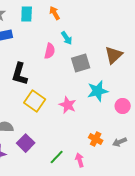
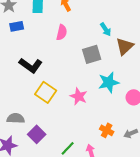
cyan arrow: (67, 38) -> (106, 29), moved
pink semicircle: (50, 51) -> (62, 32), moved
black L-shape: (20, 74) -> (31, 65), turned -70

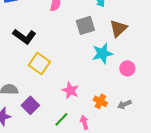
brown triangle: (125, 46) -> (118, 28), moved
pink star: (79, 96) -> (70, 90), moved

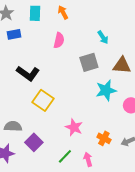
brown triangle: (118, 28) -> (122, 65), turned 48

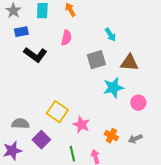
black L-shape: (28, 73) -> (35, 55), moved
yellow square: (43, 100) -> (57, 112), moved
green line: (65, 156) -> (72, 154), turned -56

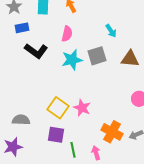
cyan star: (113, 88) -> (72, 60), moved
pink star: (81, 125) -> (82, 108), moved
orange cross: (111, 136) -> (112, 132), size x1.5
purple square: (41, 140) -> (56, 135), moved, turned -36

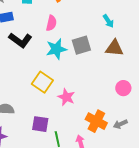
cyan arrow: (111, 31) -> (108, 21), moved
yellow square: (58, 108) -> (42, 82), moved

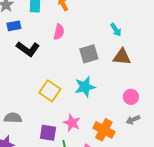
cyan star: (56, 49) -> (85, 87), moved
pink star: (66, 97) -> (72, 123), moved
gray arrow: (120, 124) -> (133, 120), moved

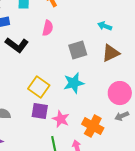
cyan arrow: (116, 30) -> (105, 26), turned 144
brown triangle: (122, 57) -> (111, 53), turned -30
pink circle: (131, 97) -> (120, 93), size x1.5
purple square: (48, 133) -> (40, 111), moved

